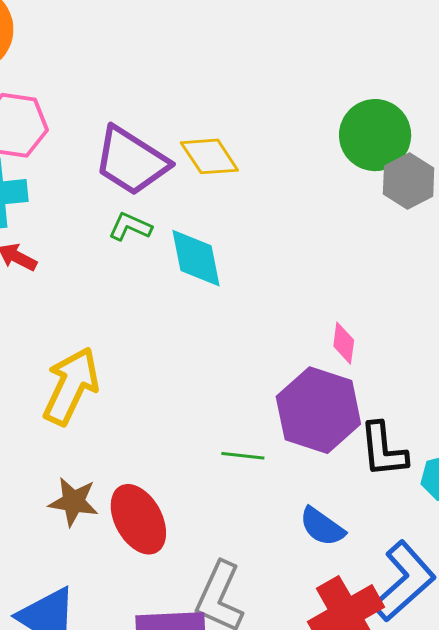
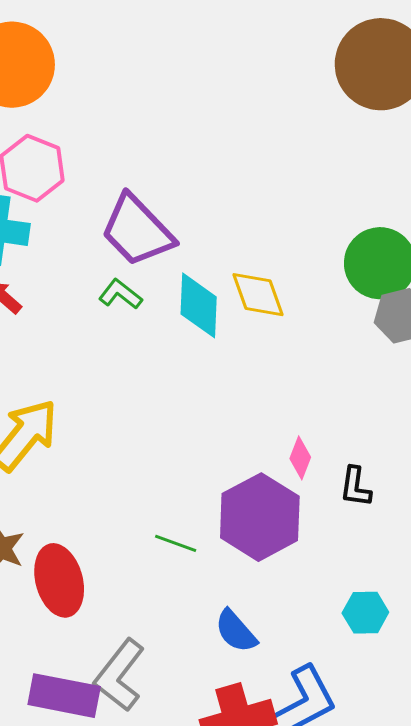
yellow diamond: (209, 156) -> (258, 295), moved
cyan diamond: (196, 258) -> (199, 305), moved
black L-shape: (383, 450) -> (356, 487), moved, size x0.7

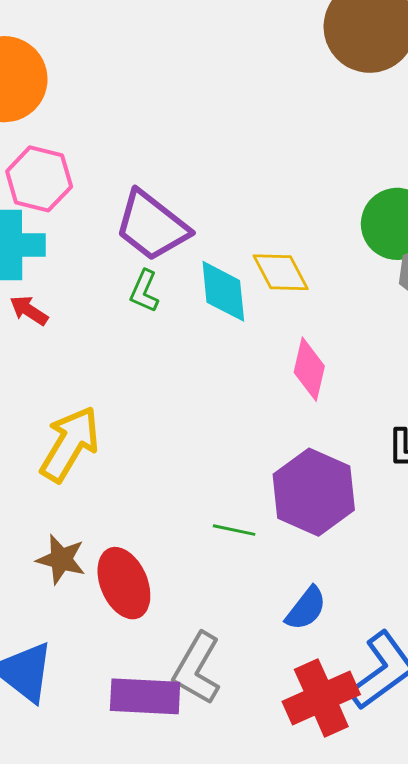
green L-shape: (120, 294) -> (144, 291), turned -96
pink diamond: (300, 458) -> (309, 369), moved, size x1.5
blue semicircle: (236, 631) -> (306, 608), turned -93

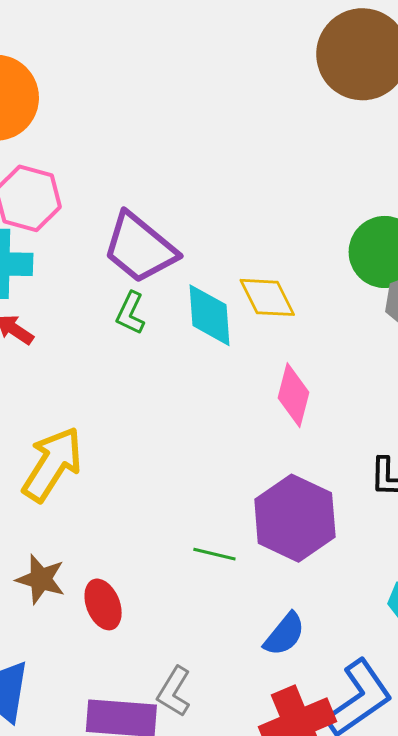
red ellipse: (124, 583) -> (103, 604), size x0.7
gray L-shape: (197, 668) -> (174, 692), size x0.7

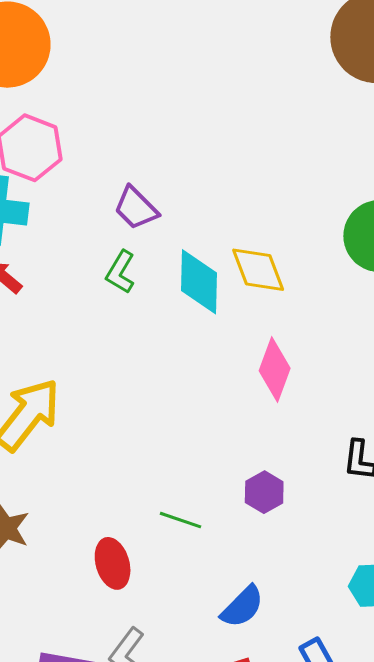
purple trapezoid: (140, 248) -> (136, 208), size x0.6
purple hexagon: (295, 518) -> (264, 492), size x0.5
red ellipse: (103, 604) -> (113, 563), moved

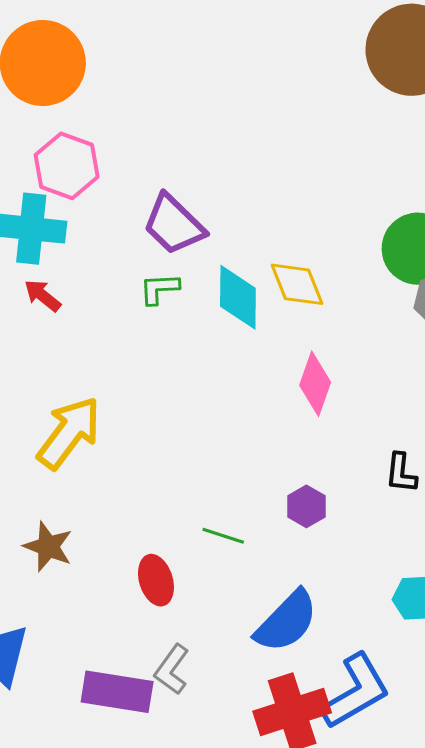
purple trapezoid: (136, 208) -> (174, 225), size x1.4
green L-shape: (120, 272) -> (159, 289), turned 57
blue semicircle: (242, 607) -> (286, 621), size x1.5

